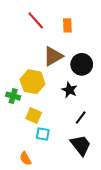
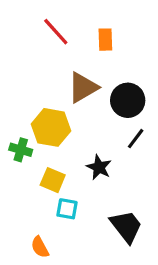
black star: (69, 90) -> (99, 167), moved
black line: (81, 118) -> (136, 139), moved

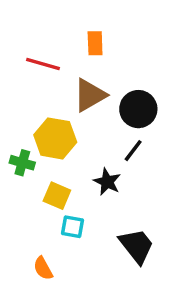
red line: (56, 32) -> (43, 64), moved, turned -32
orange rectangle: (105, 40) -> (95, 43), moved
black line: (136, 139) -> (133, 151), moved

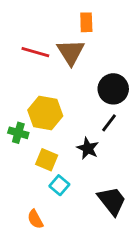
orange rectangle: (95, 43) -> (86, 22), moved
brown triangle: (90, 95) -> (71, 52), moved, turned -32
cyan square: (73, 227) -> (59, 185), turned 30

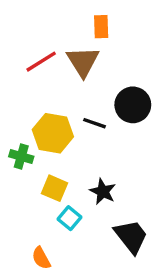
red line: (35, 52) -> (41, 62), turned -48
black line: (109, 123) -> (94, 123), moved, turned 72
black star: (88, 148) -> (103, 191), moved

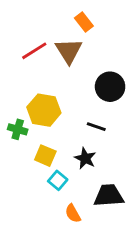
orange rectangle: (101, 27) -> (84, 22), turned -36
black line: (94, 123) -> (96, 127), moved
black trapezoid: (131, 236) -> (109, 196), turned -56
orange semicircle: (41, 258) -> (73, 213), moved

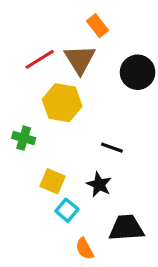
black circle: (110, 87) -> (138, 72), moved
yellow hexagon: (44, 110) -> (62, 103), moved
green cross: (18, 129) -> (24, 138), moved

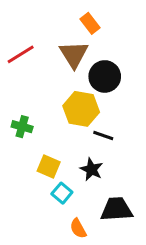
red line: (40, 59) -> (21, 54), moved
black circle: (138, 72) -> (105, 76), moved
yellow hexagon: (62, 103) -> (81, 109), moved

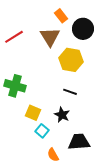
black circle: (105, 76) -> (83, 29), moved
yellow hexagon: (81, 109) -> (71, 60), moved
green cross: (22, 127) -> (15, 86), size x1.5

